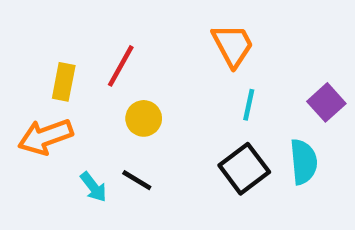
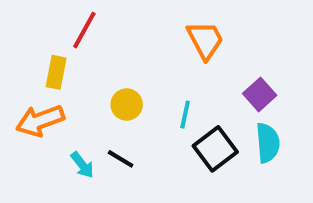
red line: (121, 66) -> (84, 30), moved
purple square: (326, 102) -> (260, 94), moved
cyan line: (249, 105) -> (185, 115), moved

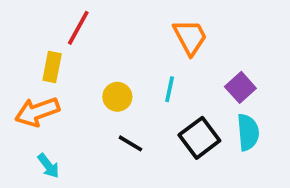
cyan line: (185, 115) -> (170, 89), moved
black line: (121, 159) -> (130, 143), moved
cyan arrow: (82, 165) -> (48, 166), moved

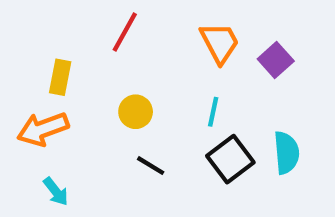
red line: (78, 28) -> (125, 32), moved
purple square: (240, 87) -> (276, 60), moved
cyan line: (170, 89) -> (213, 112), moved

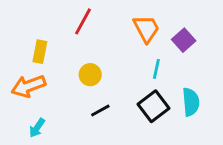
cyan line: (213, 112) -> (156, 69), moved
black line: (151, 166) -> (100, 111), turned -60
cyan arrow: (56, 191) -> (37, 128), turned 72

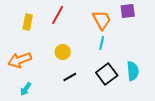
purple square: (184, 40) -> (128, 11), moved, turned 35
yellow rectangle: (40, 52) -> (28, 22), moved
cyan line: (156, 69) -> (102, 43), moved

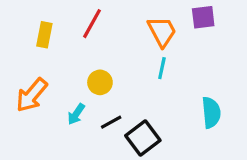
orange arrow: (20, 60) -> (32, 95), turned -30
black square: (107, 74) -> (143, 138), moved
cyan arrow: (26, 89) -> (76, 114), moved

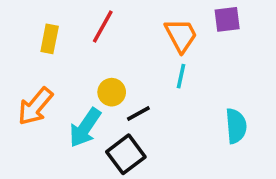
cyan arrow: (76, 114) -> (85, 128), size x1.6
black line: (111, 122) -> (138, 113), moved
black square: (143, 138) -> (126, 154), moved

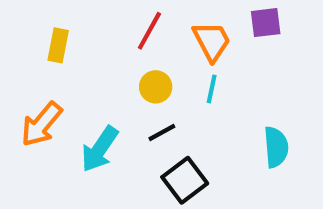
red line: (103, 26) -> (149, 31), moved
yellow circle: (112, 92) -> (156, 87), moved
black square: (126, 154) -> (185, 180), moved

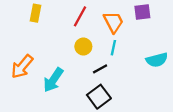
yellow rectangle: (58, 45) -> (35, 13), moved
black line: (162, 133) -> (100, 69), moved
cyan semicircle: (276, 147) -> (157, 60), moved, turned 80

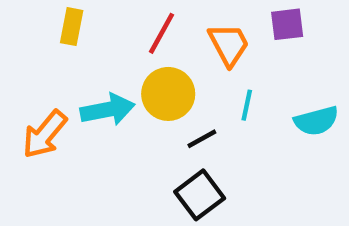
yellow circle: (83, 47) -> (168, 94), size x1.5
cyan line: (113, 48) -> (247, 105), moved
cyan arrow: (53, 80) -> (108, 110), moved, turned -135

